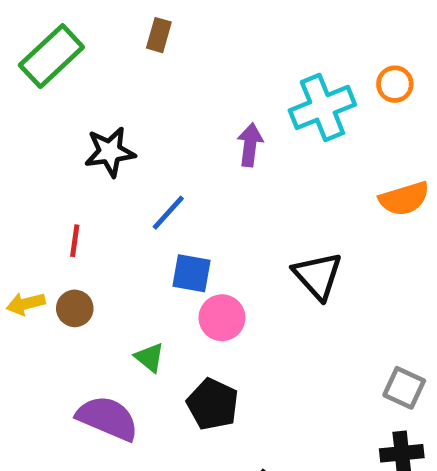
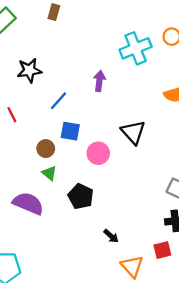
purple arrow: (250, 145) -> (99, 81), moved
red line: (75, 241) -> (12, 115), turned -35
brown circle: (75, 308) -> (46, 149), moved
pink circle: (222, 318) -> (98, 153), moved

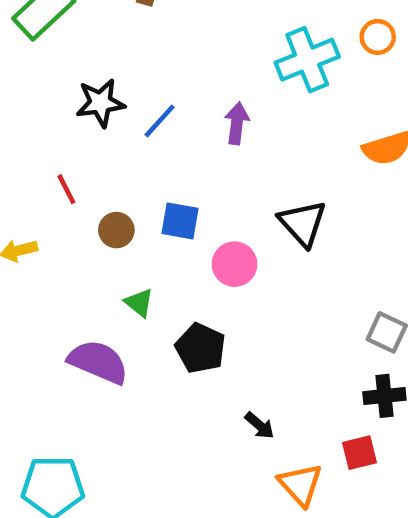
blue line: (59, 101) -> (160, 121), moved
brown circle: (46, 149) -> (116, 230), moved

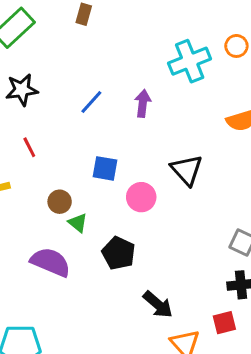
black star: (100, 103) -> (22, 90), moved
brown circle: (116, 230) -> (60, 202), moved
black arrow: (260, 425) -> (158, 304), size x1.5

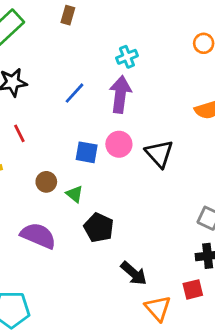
cyan cross: (190, 61) -> (127, 57), moved, size x0.6
purple arrow: (143, 103) -> (120, 94), size x1.5
pink circle: (141, 197) -> (119, 144), moved
green triangle: (78, 223) -> (75, 194), moved

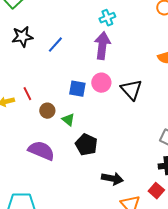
blue line: (75, 93) -> (55, 45), moved
red line: (19, 133) -> (27, 94), moved
black arrow: (134, 273) -> (112, 179), turned -30
red square: (193, 289) -> (156, 191), turned -35

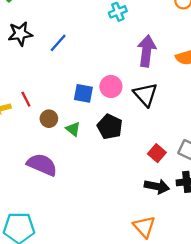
purple arrow: (102, 46) -> (147, 51), moved
black pentagon: (86, 145) -> (110, 127), moved
black arrow: (112, 179) -> (157, 186), moved
red square: (156, 191) -> (157, 153), moved

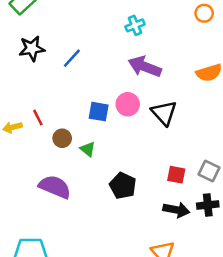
purple arrow: (147, 51) -> (145, 67), moved, turned -76
black pentagon: (110, 127) -> (123, 186), moved
red square: (157, 153) -> (176, 175), turned -30

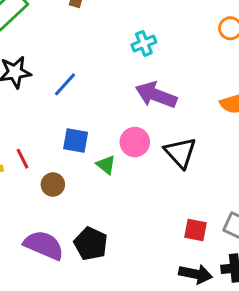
blue square: (99, 112) -> (76, 141), moved
green triangle: (88, 149) -> (106, 165), moved
black pentagon: (123, 186) -> (91, 244), moved

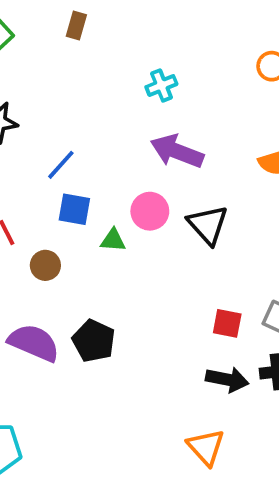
blue line: (65, 84) -> (61, 165), moved
green triangle: (106, 165) -> (113, 240), turned -35

